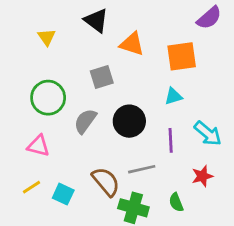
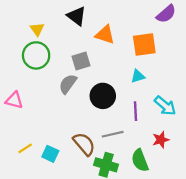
green circle: (48, 98) -> (36, 55), moved
gray semicircle: (85, 121) -> (68, 84), moved
pink triangle: (38, 146) -> (14, 100), moved
green semicircle: (176, 202) -> (140, 160), size x1.5

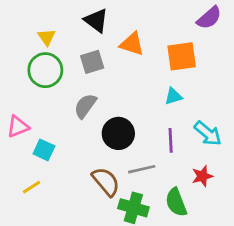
gray square: (81, 61) -> (92, 62), moved
black circle: (103, 96) -> (118, 133), moved
pink triangle: (14, 100) -> (18, 127), turned -36
cyan square: (50, 154) -> (44, 150), moved

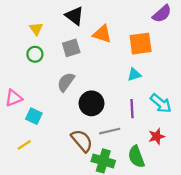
green circle: (45, 70) -> (35, 54), size x0.6

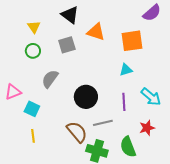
gray semicircle: (66, 82) -> (50, 79), moved
yellow line: (24, 145) -> (33, 136), moved, turned -64

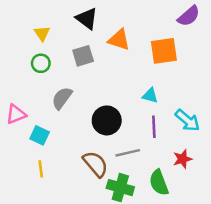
cyan triangle: (126, 70) -> (150, 96), moved, turned 32

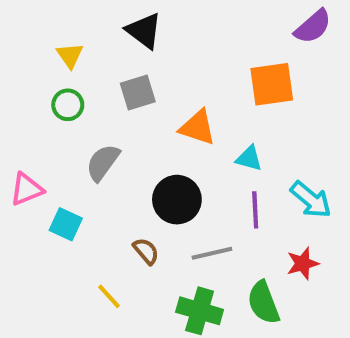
orange triangle: (119, 40) -> (198, 127), moved
brown semicircle: (95, 164) -> (146, 251), moved, size x0.6
yellow line: (41, 169) -> (109, 296), moved, turned -35

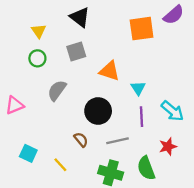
orange square: (272, 84) -> (142, 29), moved
cyan triangle: (249, 158) -> (138, 88), turned 42
cyan square: (66, 224) -> (28, 153), moved

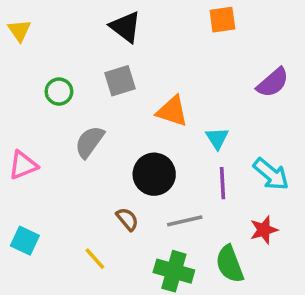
purple semicircle: (174, 15) -> (273, 83), moved
orange square: (142, 29) -> (222, 20), moved, size x0.7
yellow triangle: (39, 31) -> (19, 30), moved
cyan square: (28, 153) -> (25, 241), moved

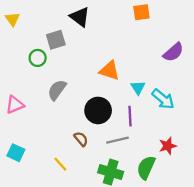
gray square: (120, 81) -> (56, 40), moved
cyan arrow: (271, 174) -> (163, 99), moved
purple line: (222, 183) -> (130, 116), moved
green semicircle: (230, 264) -> (146, 168), turned 45

